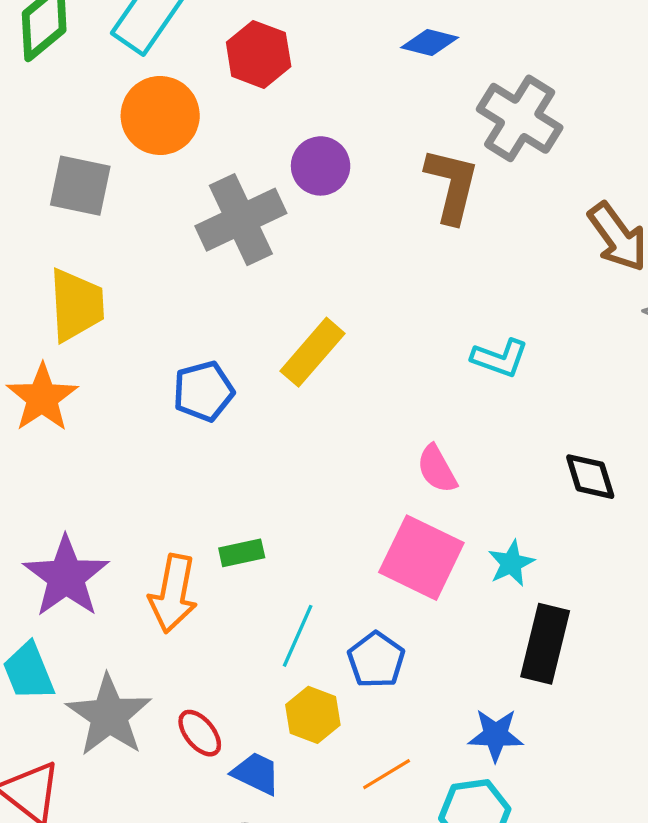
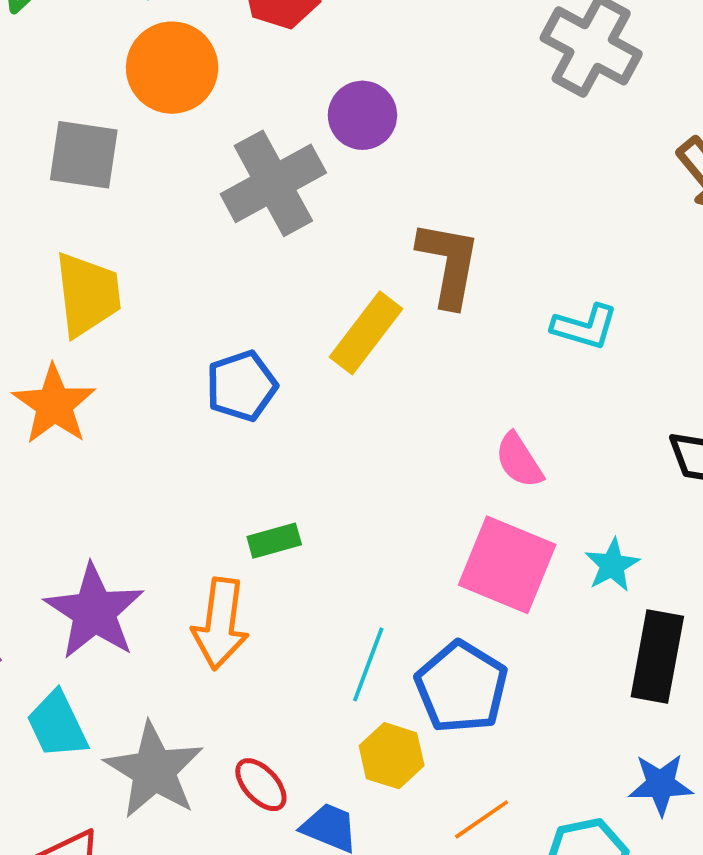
brown L-shape: (452, 185) -> (449, 264), moved
green rectangle: (242, 553) -> (274, 541), moved
blue pentagon: (376, 660) -> (461, 687), size x1.4
blue star: (496, 735) -> (661, 784), moved

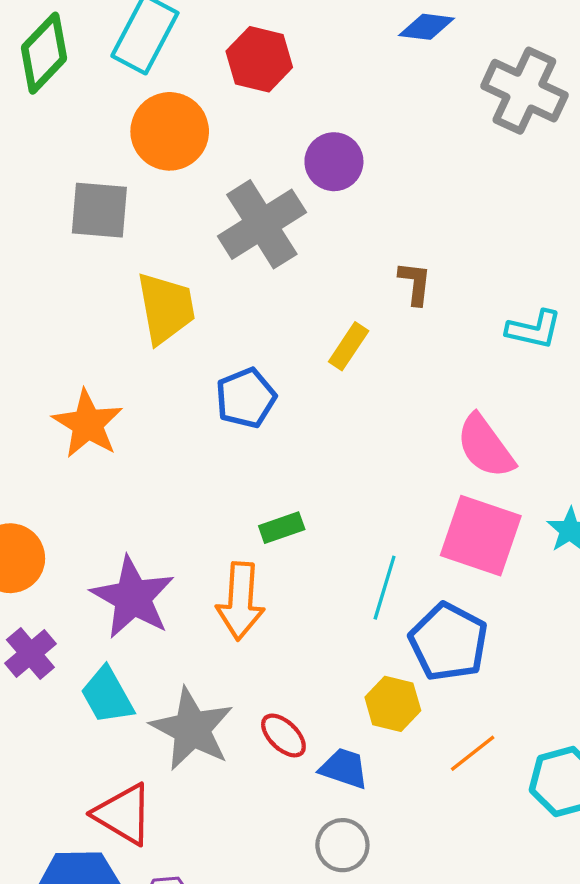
brown L-shape: (449, 264) -> (415, 283), size x0.6
yellow trapezoid: (88, 294) -> (166, 308), moved
yellow rectangle: (366, 333) -> (349, 346), size x0.7
pink semicircle: (519, 460) -> (485, 446), size x1.4
cyan line: (368, 664) -> (385, 588), moved

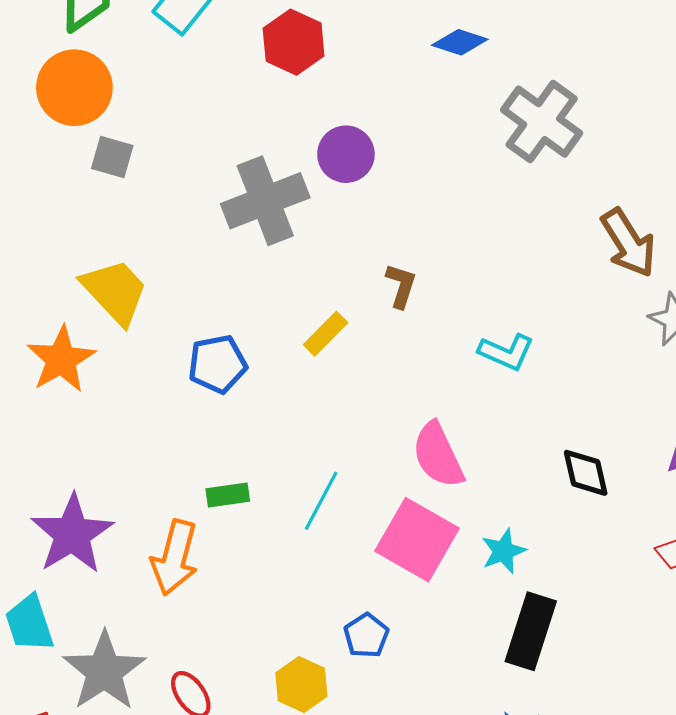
orange circle: (170, 131) -> (74, 88), moved
gray square: (99, 210) -> (112, 157), size x0.7
yellow trapezoid: (166, 308) -> (115, 291), moved, turned -44
cyan line: (385, 588) -> (321, 501), moved
blue pentagon: (449, 642) -> (366, 636), size x0.6

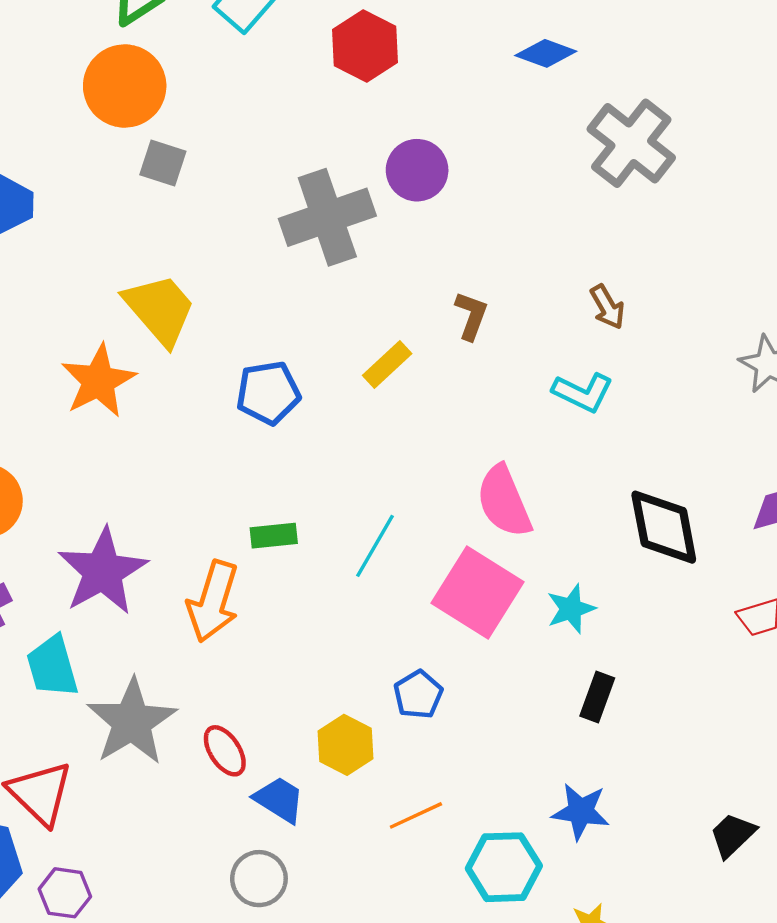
brown arrow: (628, 243) -> (607, 307), moved, size x0.6
black diamond: (586, 473) -> (664, 527), size x1.4
black rectangle: (531, 631) -> (597, 697), size x0.6

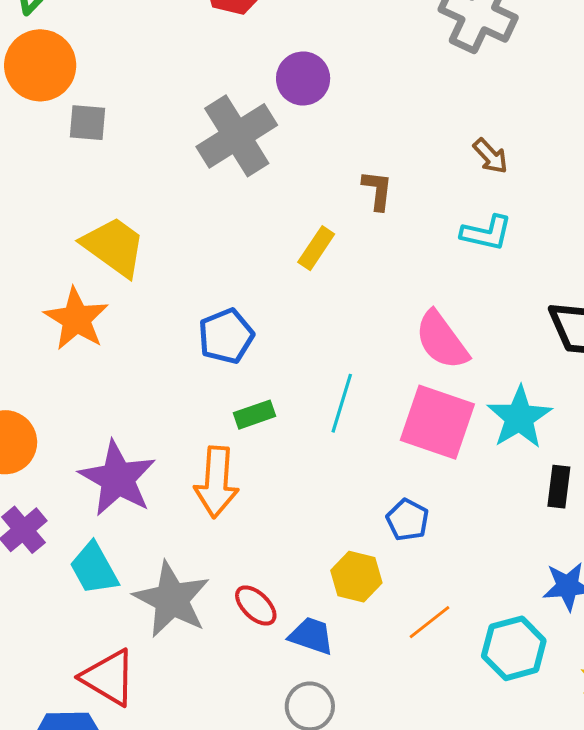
blue pentagon: (268, 393) -> (226, 336), moved
cyan star: (571, 609) -> (519, 417), size x1.5

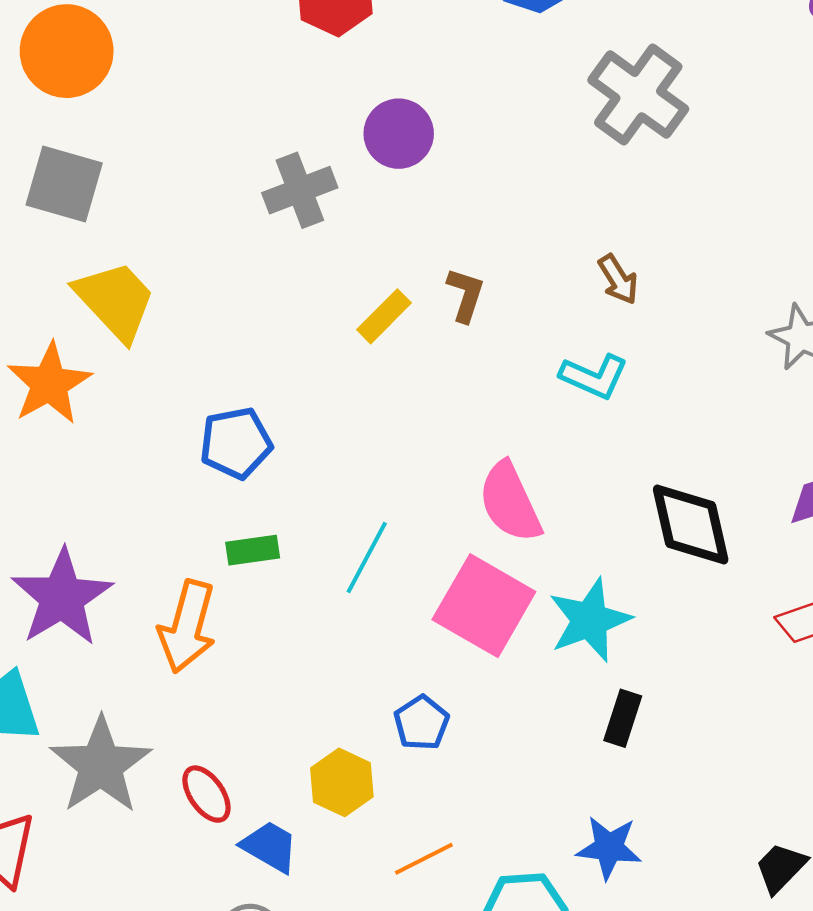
gray square: (88, 123) -> (64, 184), moved, size x1.5
gray cross: (237, 136) -> (300, 190), size x0.7
yellow rectangle: (316, 248) -> (384, 316), moved

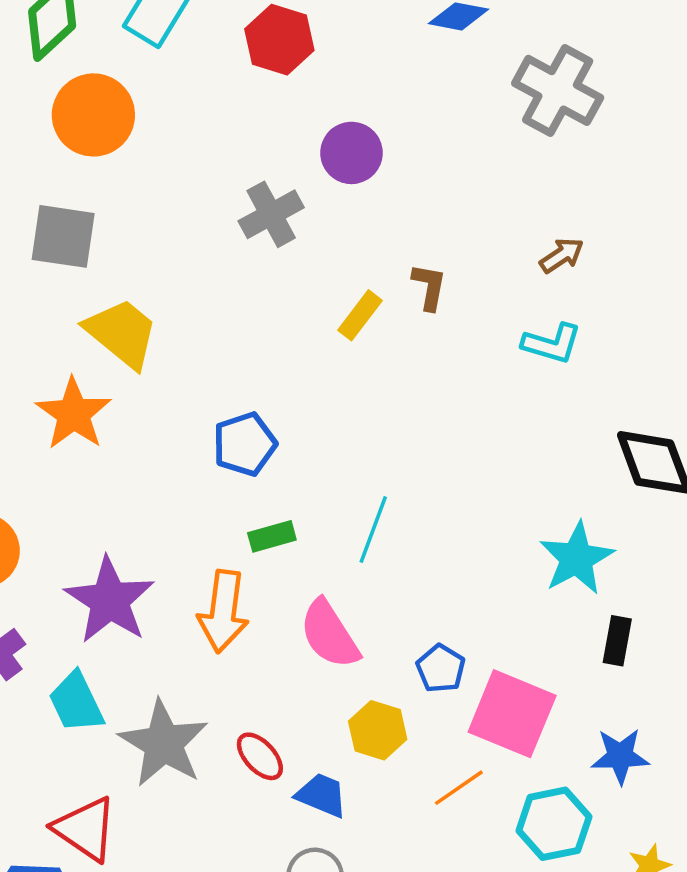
orange circle: (67, 51) -> (93, 115), moved
brown arrow: (618, 279) -> (562, 255), turned -84
pink semicircle: (510, 502) -> (329, 634), moved
pink square: (484, 606) -> (512, 714), moved

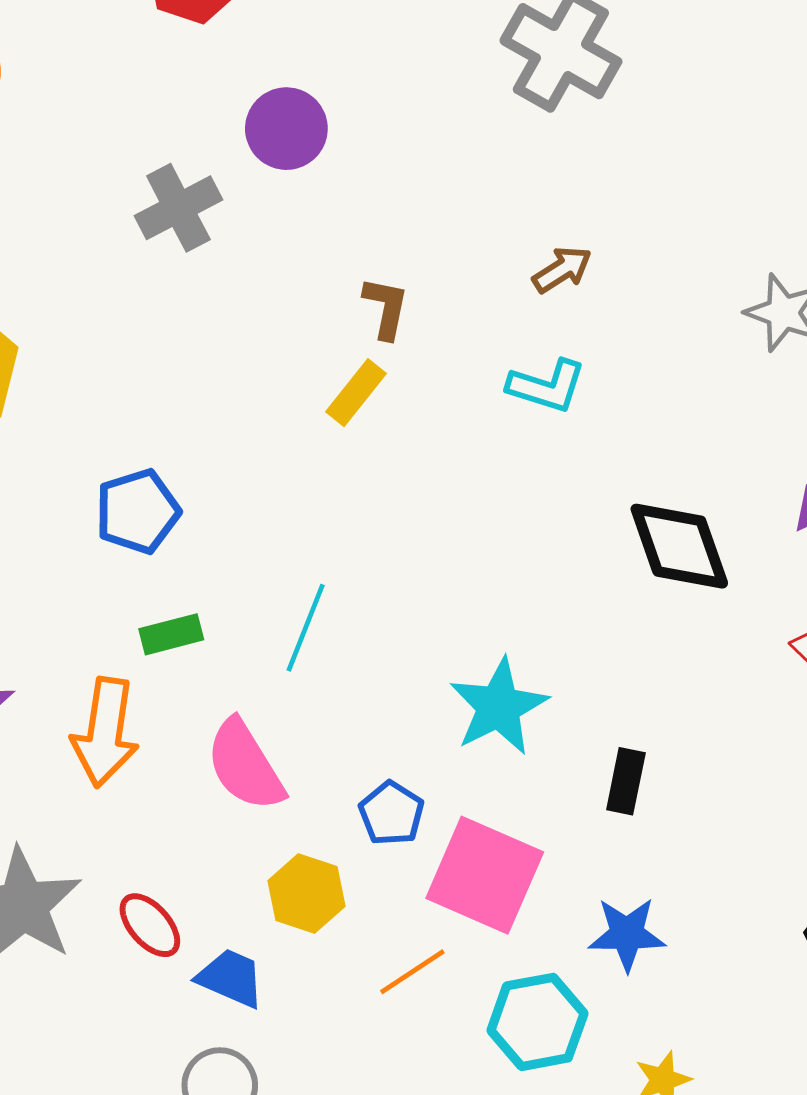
yellow rectangle: (360, 315) -> (356, 393), moved
cyan star: (577, 558) -> (499, 707), moved

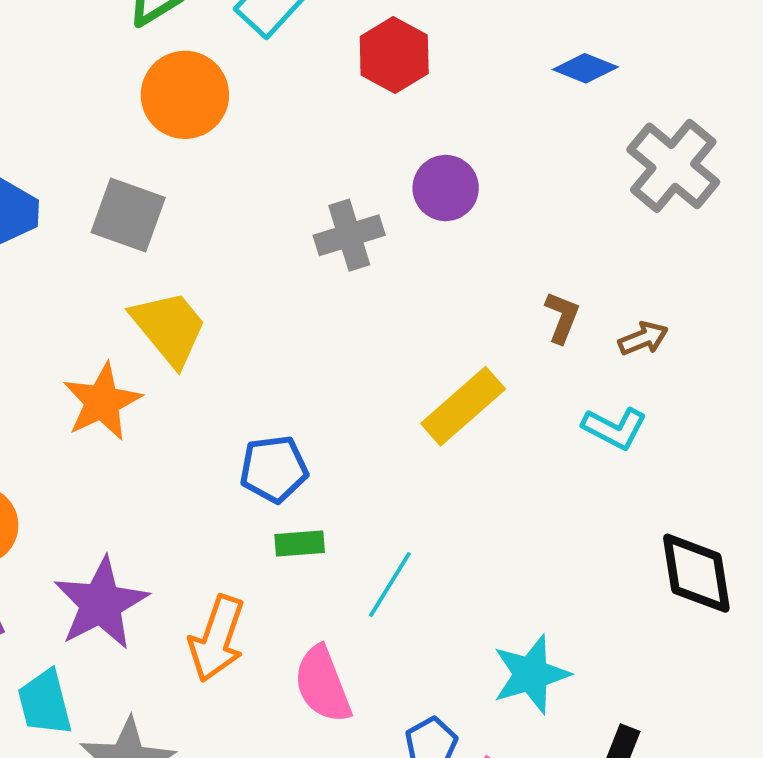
brown L-shape: (386, 308) -> (562, 317), moved
yellow rectangle: (356, 393) -> (463, 406), size x1.6
green rectangle: (171, 634) -> (300, 543), moved

